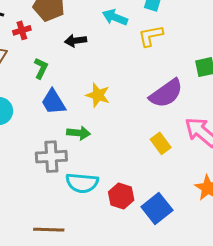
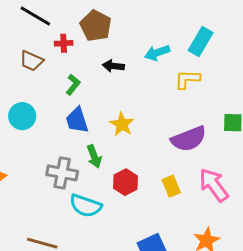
cyan arrow: (115, 17) -> (157, 53), turned -55
green arrow: (79, 133) -> (94, 156), turned 50
red hexagon: (121, 196) -> (125, 182), moved

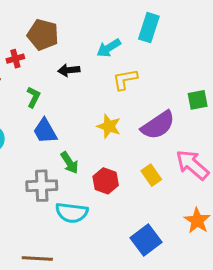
yellow L-shape: (187, 79) -> (125, 79), moved
yellow star: (122, 124) -> (109, 126), moved

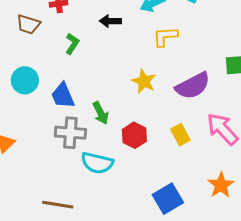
blue trapezoid: (45, 131) -> (63, 96), moved

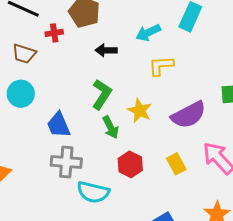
green L-shape: (72, 44) -> (102, 94), moved, size x1.4
cyan circle: (25, 80) -> (21, 94), moved
green arrow: (101, 113) -> (111, 127), moved

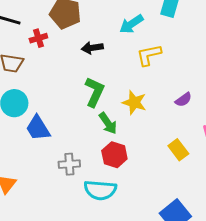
purple semicircle: (189, 115) -> (183, 100), size x0.5
blue trapezoid: (59, 125) -> (38, 128), moved
gray cross: (66, 162) -> (69, 164), size x0.7
red hexagon: (130, 164) -> (114, 155), moved

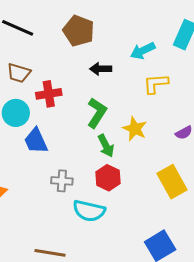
red cross: (38, 38) -> (49, 94), moved, size x1.4
yellow rectangle: (178, 150) -> (172, 182), size x1.5

